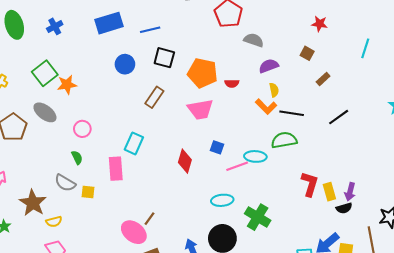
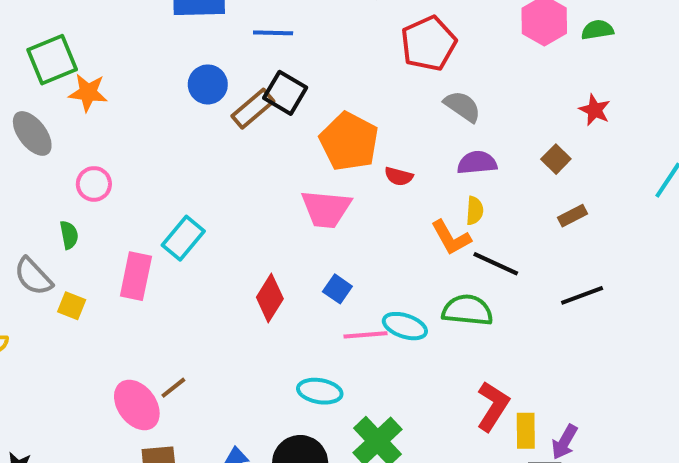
brown rectangle: (154, 97) -> (253, 109), moved

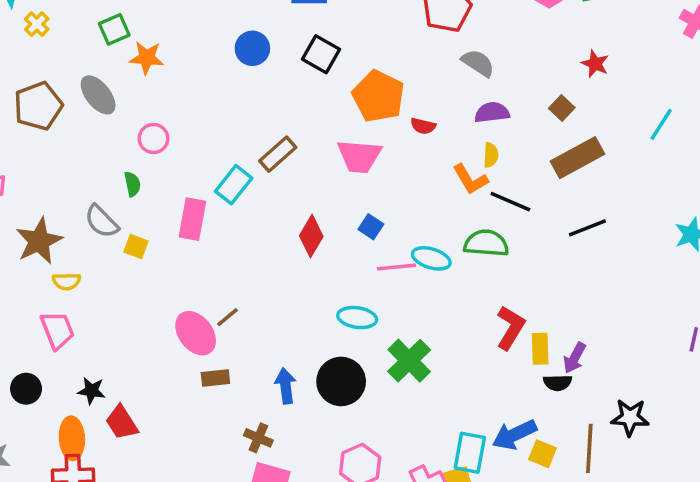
green square: (52, 60) -> (114, 29), size x0.7
brown rectangle: (253, 109) -> (278, 154), moved
brown rectangle: (573, 216) -> (578, 158), size x2.0

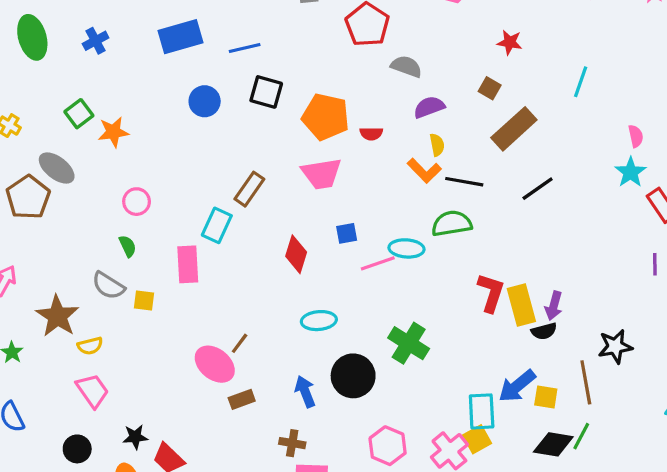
gray ellipse: (98, 95) -> (57, 168), moved
blue square: (371, 227) -> (347, 233), turned -30
cyan ellipse: (357, 318) -> (319, 321), moved
yellow rectangle: (540, 349) -> (521, 305), size x1.4

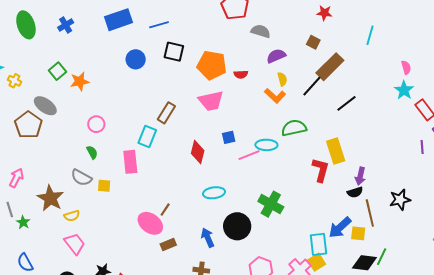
black line: (464, 182) -> (312, 86), moved, turned -55
yellow rectangle: (521, 305) -> (336, 151), moved
brown line: (586, 382) -> (370, 213), moved

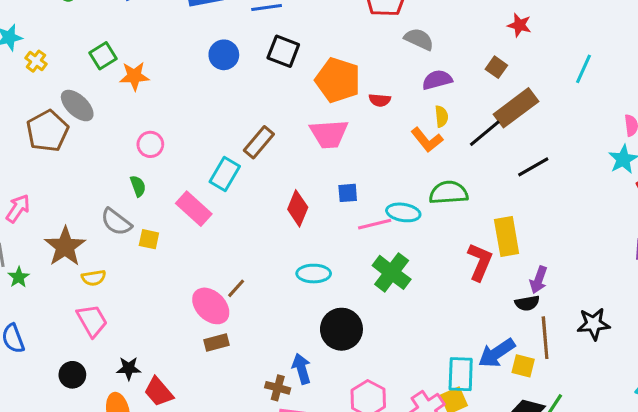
pink rectangle: (130, 162) -> (194, 209), turned -50
green cross: (271, 204) -> (392, 272), moved
blue arrow: (208, 238) -> (301, 369), moved
brown rectangle: (168, 244) -> (217, 342), moved

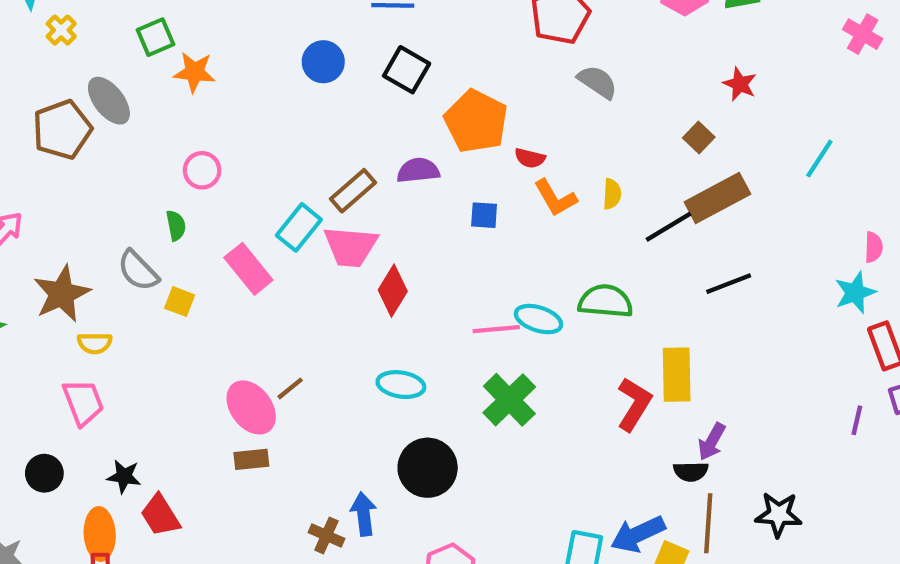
purple semicircle: (437, 80) -> (418, 170), moved
pink trapezoid: (329, 134) -> (351, 247), moved
orange L-shape: (427, 140) -> (555, 198), moved
blue square: (348, 193) -> (484, 215), moved

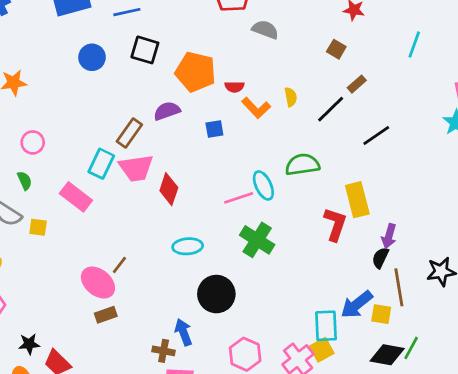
brown rectangle: (717, 198) -> (357, 84), size x0.5
cyan ellipse: (538, 319) -> (263, 185), turned 60
black semicircle: (691, 471) -> (380, 258), turned 130

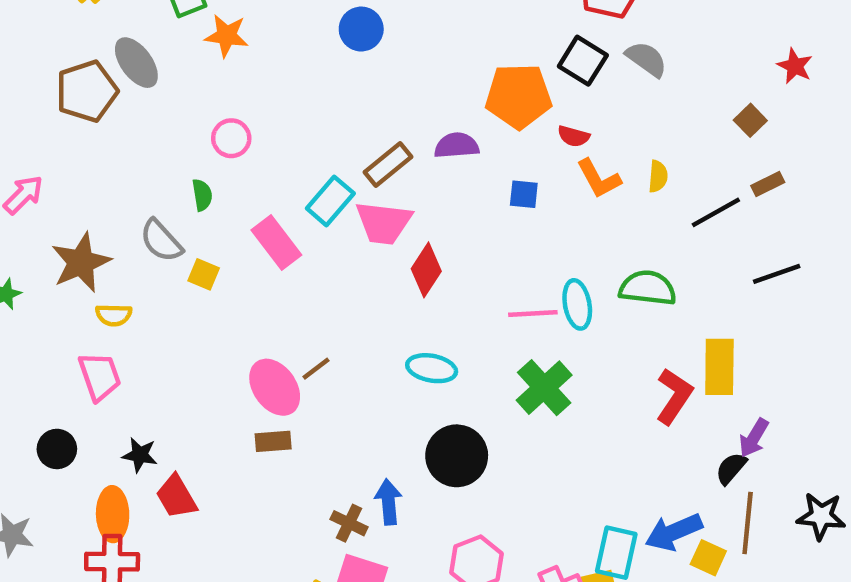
black square: (145, 50) -> (583, 61), moved
orange pentagon: (196, 72) -> (519, 96), turned -30

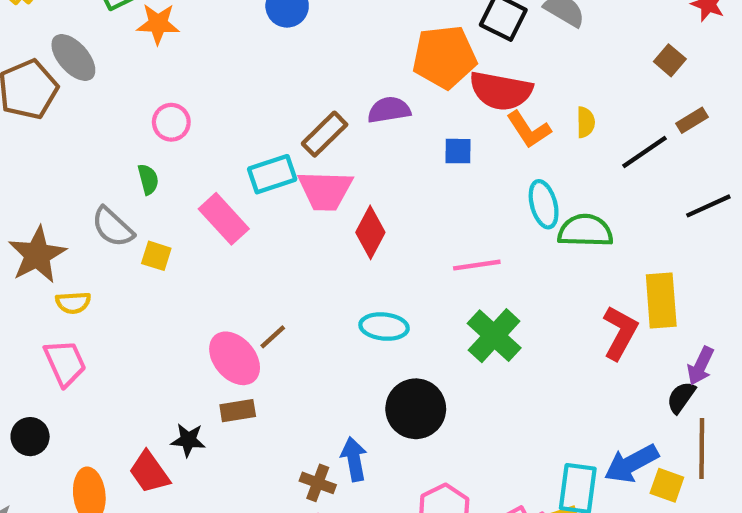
red semicircle: (574, 136) -> (501, 91), size x2.0
cyan rectangle: (330, 201) -> (272, 174), turned 36
cyan ellipse: (577, 304) -> (544, 204), moved
black star: (140, 455) -> (188, 440), moved

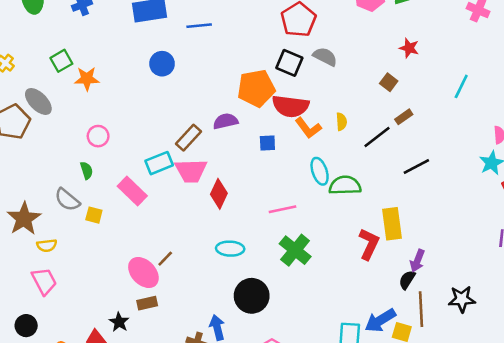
black star: (188, 440) -> (119, 322), turned 30

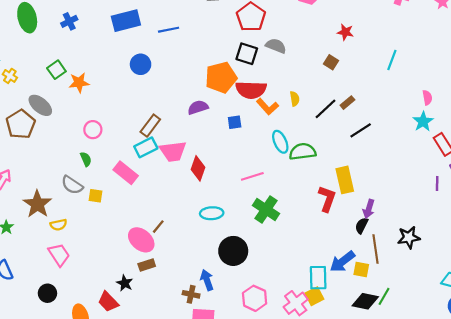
brown rectangle: (404, 117) -> (347, 103), moved
brown rectangle: (189, 138) -> (150, 126), moved

